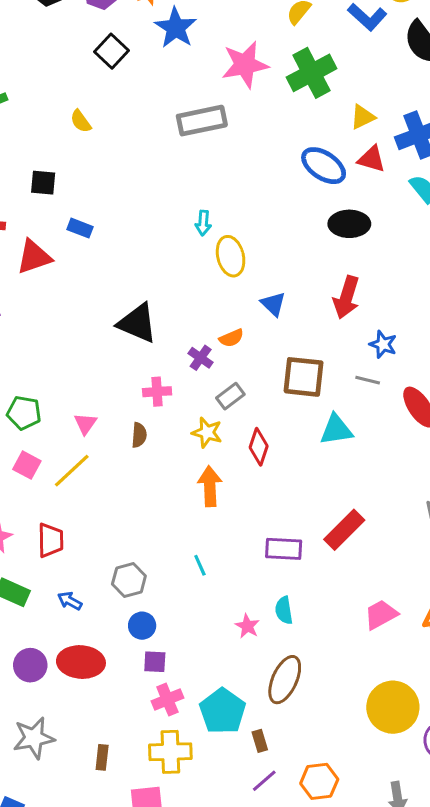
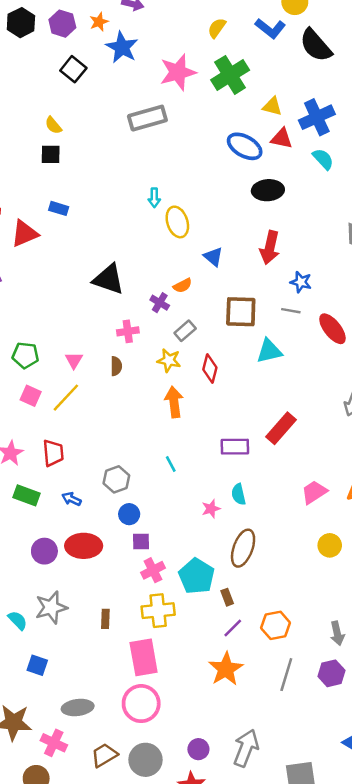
yellow triangle: (363, 117) -> (272, 106), turned 45
black square: (43, 183) -> (51, 154), moved
pink star: (247, 626) -> (211, 509), turned 30
yellow circle: (393, 707) -> (330, 545), moved, size x0.6

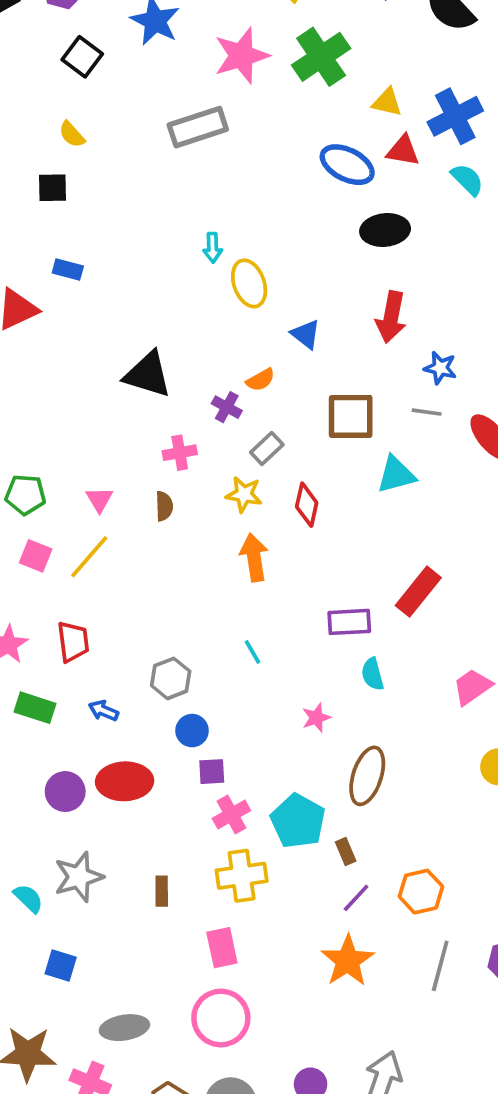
yellow semicircle: (53, 125) -> (72, 134), moved
cyan semicircle: (239, 494) -> (373, 674), moved
pink rectangle: (144, 657) -> (222, 948), size x0.7

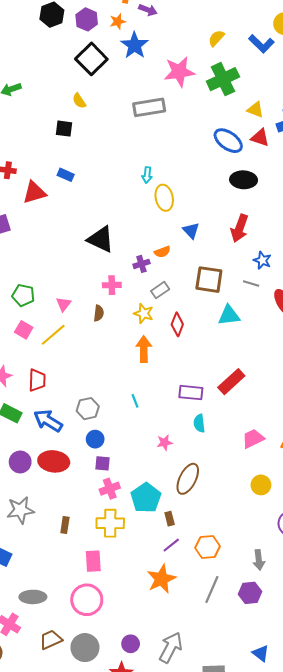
black square: (82, 57) -> (91, 59), size x1.4
purple cross: (227, 407) -> (141, 264), turned 35
blue arrow: (103, 711) -> (48, 421), size x1.8

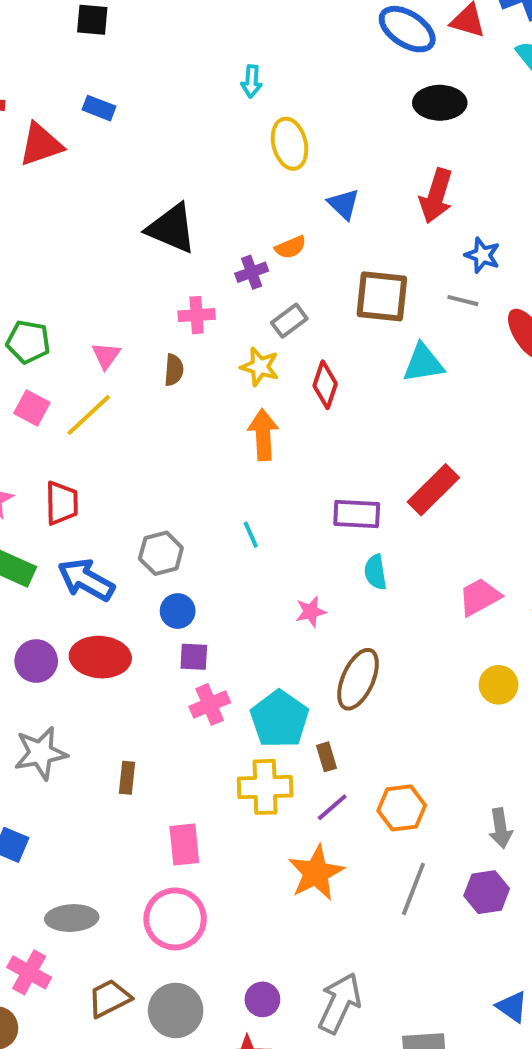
cyan arrow: (147, 175) -> (252, 81), moved
yellow cross: (110, 523) -> (265, 787), moved

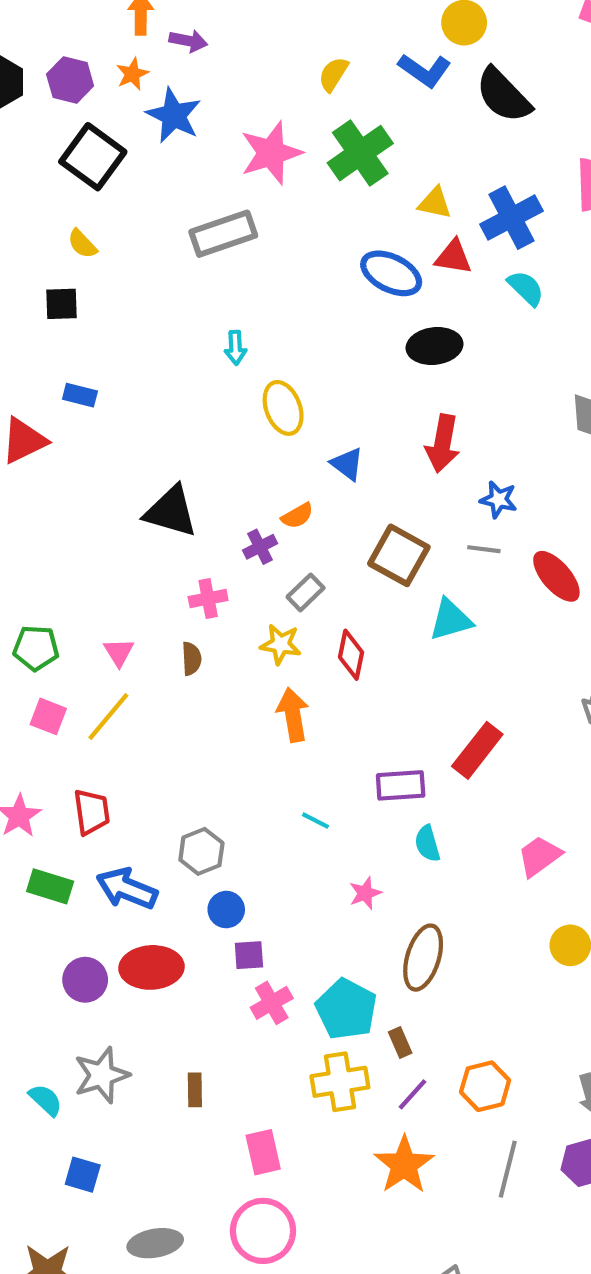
brown square: (382, 296) -> (399, 555), turned 30
cyan line: (251, 535) -> (316, 821), moved, turned -32

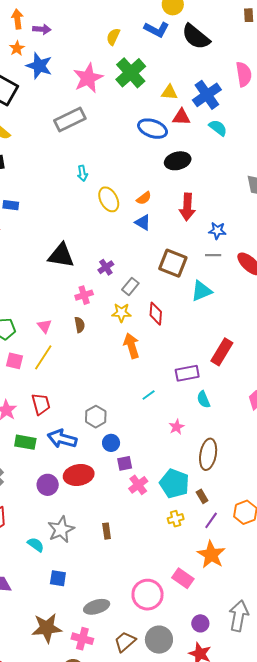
orange semicircle: (297, 516) -> (144, 198), moved
cyan line: (316, 821) -> (149, 395), turned -56
yellow cross: (340, 1082) -> (176, 519), size x0.6
pink rectangle: (263, 1152) -> (183, 578), moved, turned -35

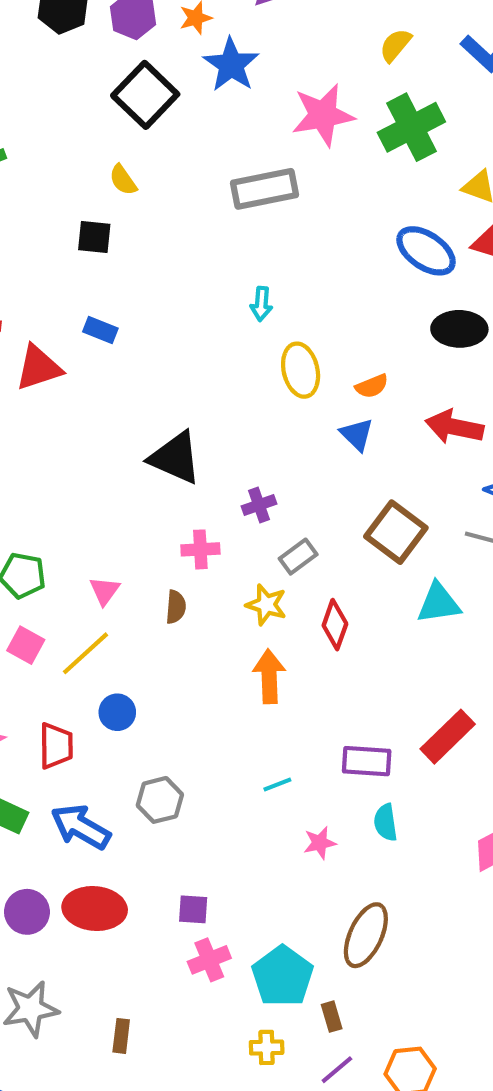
red arrow: (187, 207) -> (454, 427), turned 84
pink star: (177, 427) -> (320, 843), moved
blue circle: (111, 443) -> (117, 712), moved

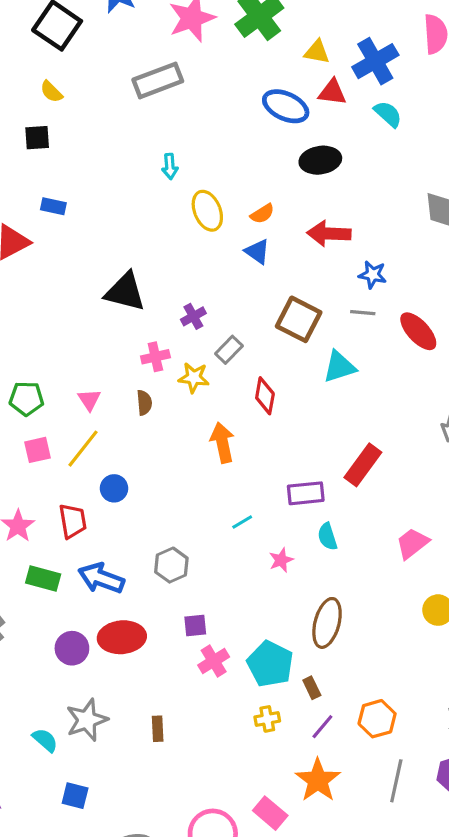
yellow star: (266, 605) -> (194, 378), moved
pink square: (26, 645) -> (37, 450), turned -32
gray hexagon: (160, 800) -> (171, 565), moved

